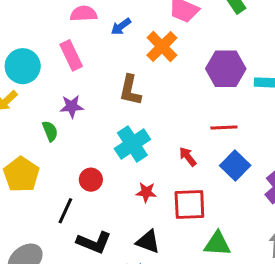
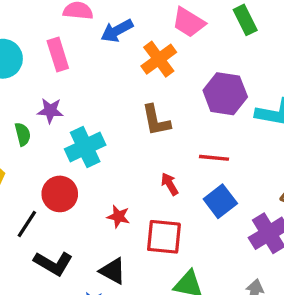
blue arrow: (121, 26) -> (117, 31), size x1.4
brown L-shape: (130, 90) -> (156, 120), moved, turned -32
cyan cross: (132, 144) -> (85, 147), moved
red circle: (91, 180) -> (60, 194), size x1.4

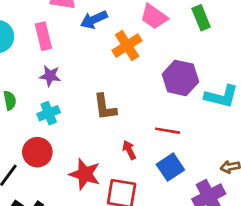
purple star: (50, 111) -> (50, 76), moved
brown L-shape: (156, 120) -> (105, 107), moved
cyan cross: (85, 147) -> (49, 113), moved, size x0.7
red star: (118, 217) -> (85, 174), size x1.6

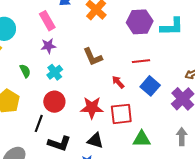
pink rectangle: (43, 36) -> (47, 21), moved

